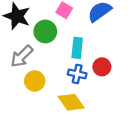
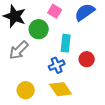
blue cross: (77, 74) -> (57, 65), moved, turned -35
yellow circle: (35, 81) -> (26, 90), moved

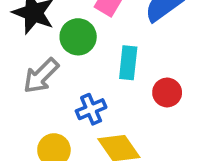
blue cross: (57, 65) -> (91, 109), moved

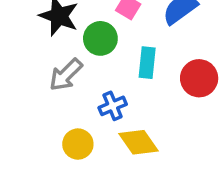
red circle: (167, 92) -> (199, 78), moved, size x1.4

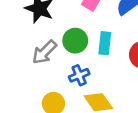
green circle: (100, 38) -> (75, 41), moved

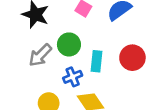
cyan rectangle: (105, 43) -> (97, 61), moved

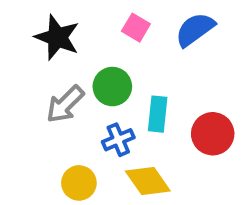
red circle: (132, 58) -> (213, 134), moved

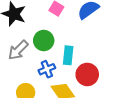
red circle: (213, 134) -> (87, 74), moved

